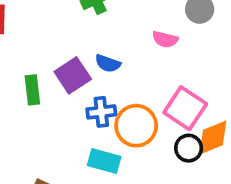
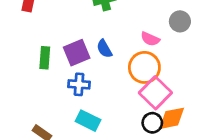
blue semicircle: (108, 63) -> (104, 49), turned 30
blue cross: (101, 112) -> (79, 84), moved
orange circle: (136, 126) -> (144, 67), moved

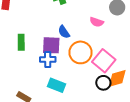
purple square: (77, 53) -> (51, 45), moved, turned 30
orange circle: (144, 67) -> (81, 52), moved

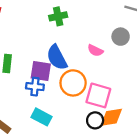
blue semicircle: (64, 32) -> (57, 57), size x1.6
pink square: (104, 61) -> (98, 95), turned -30

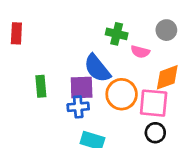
green cross: (58, 16) -> (117, 34), moved, turned 36
orange diamond: (111, 117) -> (167, 77), moved

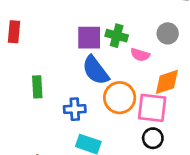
purple square: (82, 88) -> (89, 38), moved

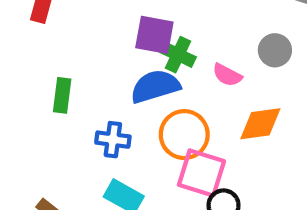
green cross: (117, 36) -> (178, 55), moved
blue semicircle: (96, 70) -> (155, 86), turned 100
pink square: (152, 108) -> (201, 173), moved

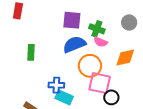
green cross: (178, 55) -> (97, 29), moved
pink semicircle: (227, 75) -> (101, 42), moved
blue cross: (113, 140) -> (56, 85), moved

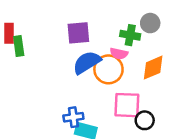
green cross: (97, 29) -> (130, 35), moved
green rectangle: (31, 52) -> (19, 46), moved
orange circle: (90, 66) -> (108, 69), moved

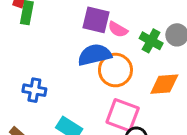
pink semicircle: (119, 54) -> (118, 29), moved
blue cross: (73, 117) -> (34, 90), moved

